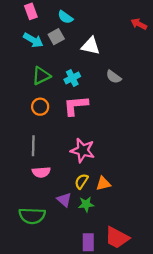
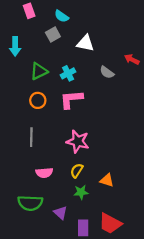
red arrow: (139, 24) -> (132, 59), moved
cyan arrow: (33, 40) -> (15, 46), moved, turned 60
pink semicircle: (41, 172) -> (44, 173), moved
orange triangle: (103, 184) -> (107, 180), moved, turned 32
purple triangle: (64, 200) -> (60, 213), moved

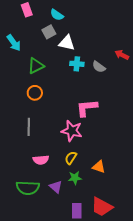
white triangle: (85, 43) -> (67, 43), moved
cyan arrow: (15, 46) -> (14, 43), turned -36
cyan cross: (68, 73) -> (77, 64), moved, turned 32
pink L-shape: (71, 99) -> (87, 108), moved
purple triangle: (60, 213) -> (56, 187), moved

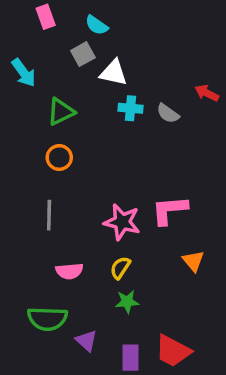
pink L-shape: (87, 108) -> (170, 210), moved
orange triangle: (99, 167) -> (193, 261), moved, turned 32
purple triangle: (56, 187) -> (86, 341), moved

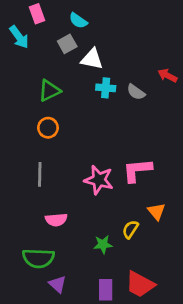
cyan arrow: (24, 73) -> (19, 37), moved
yellow semicircle: (120, 268) -> (130, 229), moved
purple triangle: (86, 341) -> (58, 284), moved

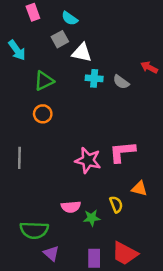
cyan arrow: (19, 37) -> (17, 50), moved
gray line: (40, 174) -> (19, 158), moved
orange triangle: (156, 211) -> (139, 189), turned -35
pink semicircle: (56, 220) -> (71, 207), moved
yellow semicircle: (130, 229) -> (116, 204), turned 126

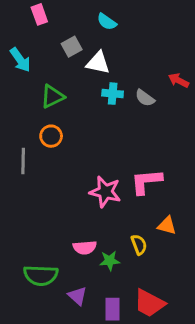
cyan semicircle: (70, 18) -> (107, 22), moved
gray line: (19, 158) -> (23, 161), moved
purple triangle: (51, 253) -> (77, 296), moved

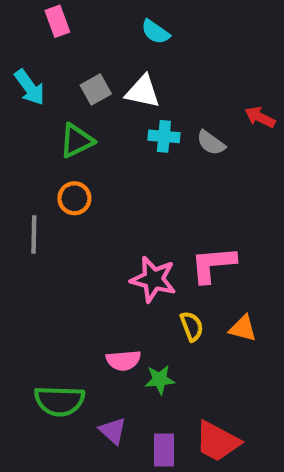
gray square: (72, 47) -> (96, 89), moved
yellow semicircle: (139, 245) -> (192, 326), moved

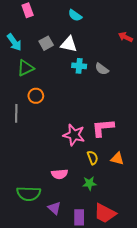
red arrow: (260, 117) -> (126, 37), moved
green triangle: (77, 141) -> (26, 68), moved
green star: (160, 380) -> (89, 183), moved

